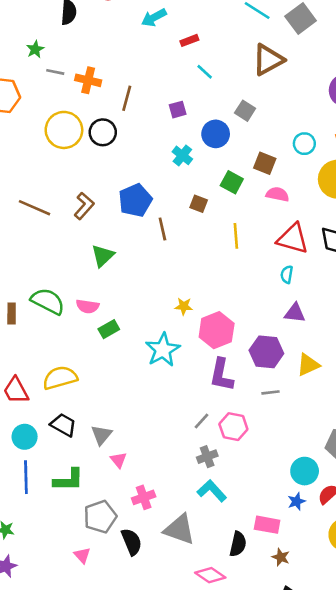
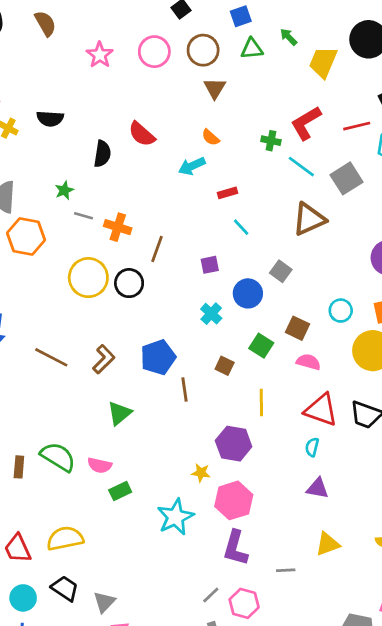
purple hexagon: (266, 352) -> (234, 444), moved

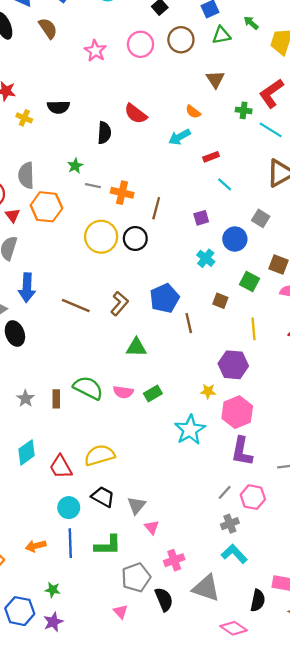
brown triangle: (215, 88) -> (215, 79), moved
green triangle: (120, 413) -> (136, 347), turned 45
green rectangle: (120, 491) -> (153, 393), moved

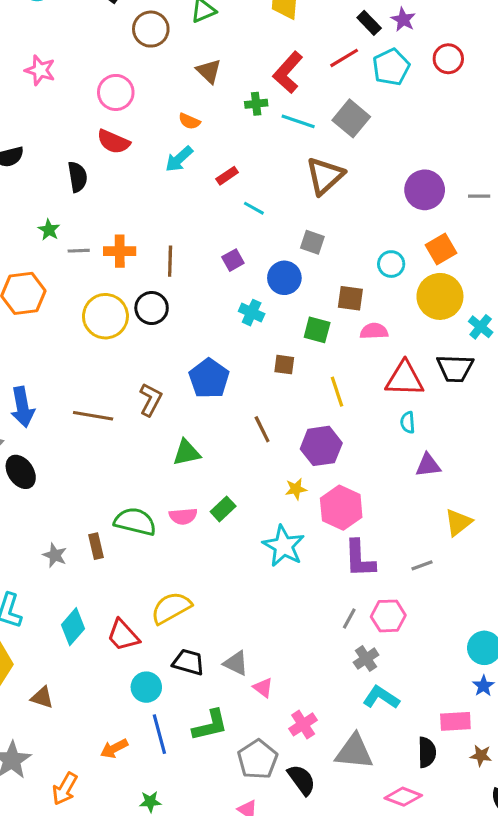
pink circle: (140, 44) -> (116, 92), moved
brown line: (189, 323) -> (262, 429), moved
gray triangle: (136, 505) -> (236, 663), turned -30

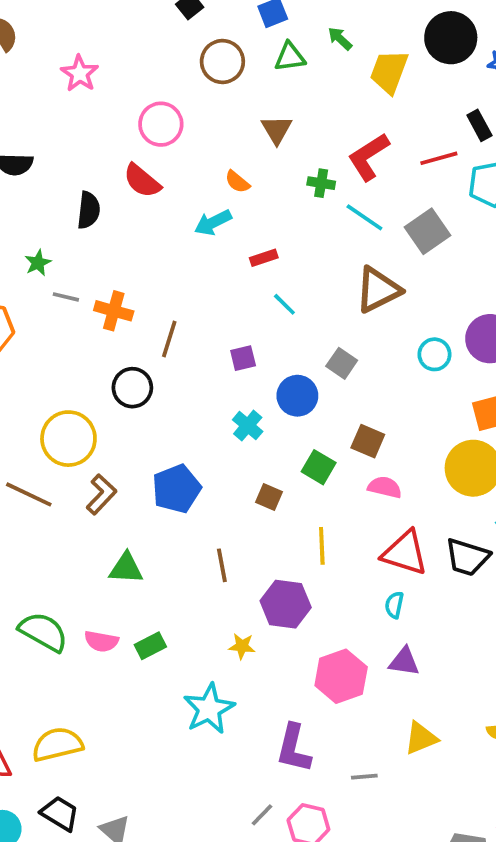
cyan circle: (391, 264) -> (434, 354), moved
yellow circle: (105, 316) -> (68, 439), moved
pink hexagon: (341, 508) -> (341, 676), moved

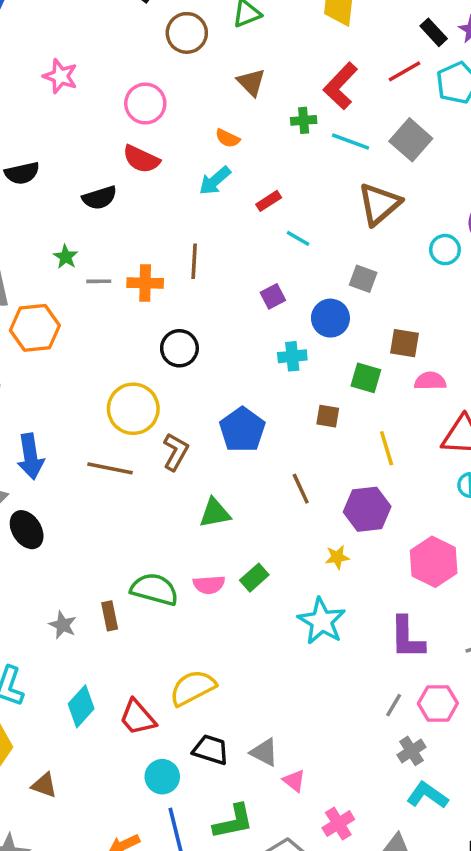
black semicircle: (89, 210) -> (100, 198), turned 80
brown line: (169, 339) -> (194, 261), moved
cyan cross: (248, 426) -> (292, 356), turned -32

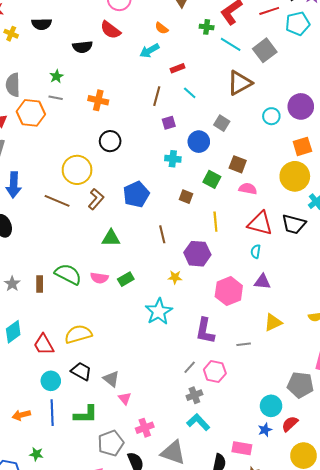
brown line: (194, 261) -> (157, 96), moved
gray line: (99, 281) -> (56, 98), moved

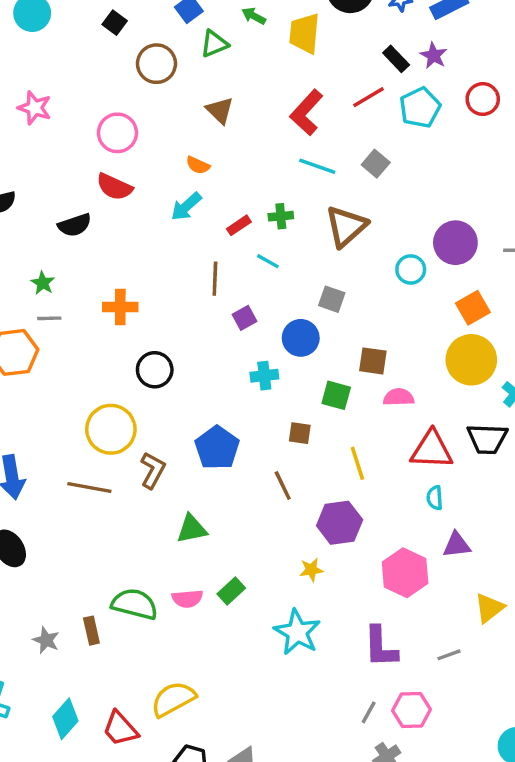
green cross: (207, 27) -> (281, 216), moved
gray square: (265, 50) -> (376, 164), size x0.7
brown line: (162, 234) -> (283, 486), moved

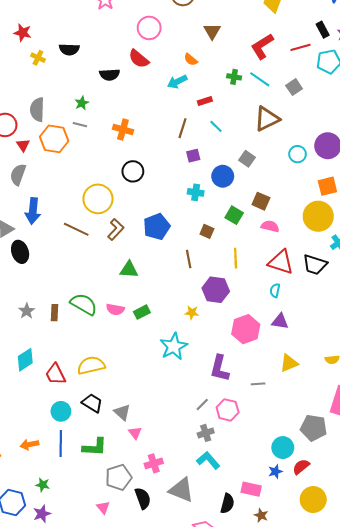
green cross: (281, 216) -> (234, 77), moved

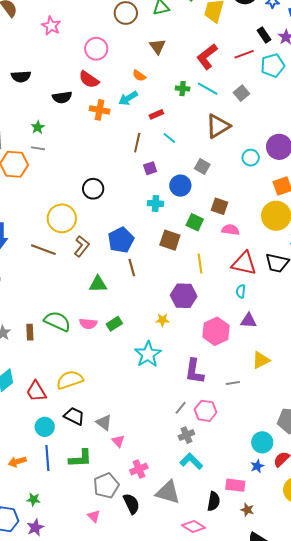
orange cross: (123, 129) -> (100, 110), moved
brown square: (207, 231) -> (170, 240), size x1.5
brown line: (189, 259) -> (132, 267), moved

